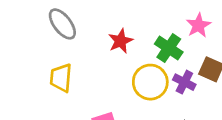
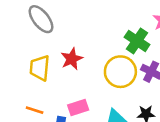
red star: (120, 41) -> (72, 59), moved

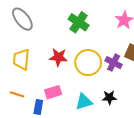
green cross: (137, 41) -> (79, 22), moved
red star: (72, 59) -> (58, 57), moved, turned 30

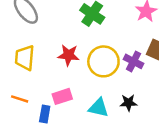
cyan triangle: (84, 102) -> (98, 108), turned 30

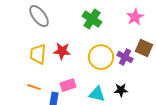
red star: (68, 55) -> (62, 51), moved

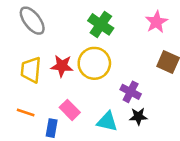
yellow circle: (101, 57) -> (94, 63), moved
purple cross: (125, 57) -> (131, 92), moved
pink rectangle: (68, 85) -> (70, 110), turned 63

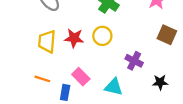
yellow circle: (94, 63) -> (102, 36), size x0.7
black star: (138, 116) -> (160, 82), moved

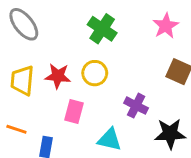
pink rectangle: (81, 77) -> (74, 111), moved, turned 60
black star: (160, 82) -> (170, 134), size x1.5

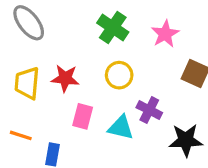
pink star: (166, 26) -> (165, 34), moved
yellow circle: (95, 73) -> (119, 75), moved
cyan triangle: (110, 140) -> (121, 127), moved

